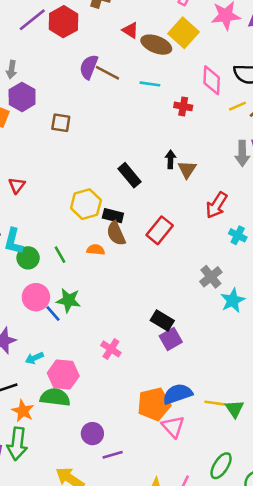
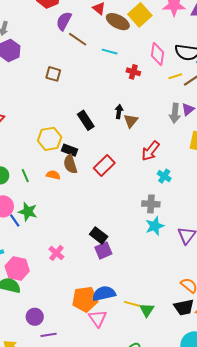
purple semicircle: (89, 67) -> (64, 21), moved
brown square: (61, 123) -> (53, 74), moved
gray cross: (211, 277) -> (151, 204), moved, turned 36

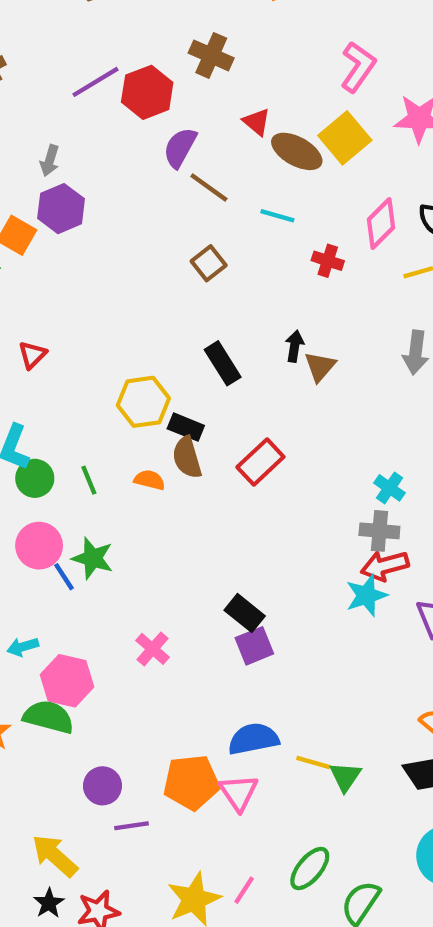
pink diamond: (157, 54) -> (381, 223), turned 35
brown square: (53, 74) -> (209, 263), moved, turned 35
red arrow: (150, 151) -> (385, 566), moved, turned 35
gray cross: (151, 204) -> (379, 531), moved
orange pentagon: (85, 299) -> (191, 782), moved

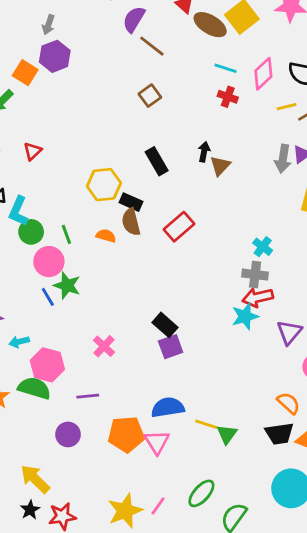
cyan line: (277, 216) -> (225, 68), moved
pink circle: (39, 546) -> (49, 262), moved
purple line: (131, 826) -> (88, 396), moved

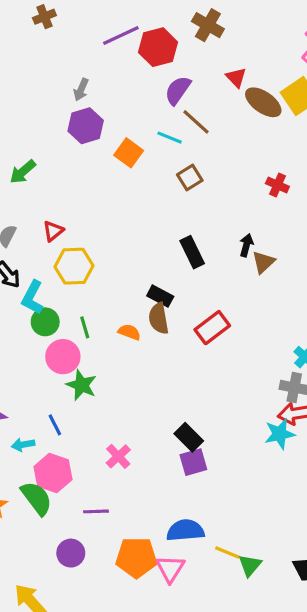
cyan line: (225, 68) -> (170, 138), moved
orange square: (25, 73) -> (129, 153), moved
yellow hexagon: (104, 185) -> (74, 266), moved
blue line: (48, 297) -> (55, 425), moved
green semicircle: (34, 388) -> (37, 498), turned 32

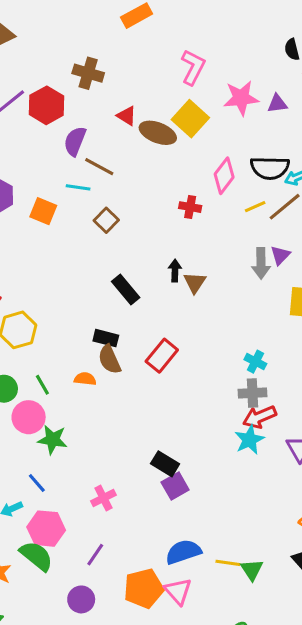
pink cross: (118, 456) -> (103, 498), turned 30
purple line: (96, 511) -> (95, 555), turned -40

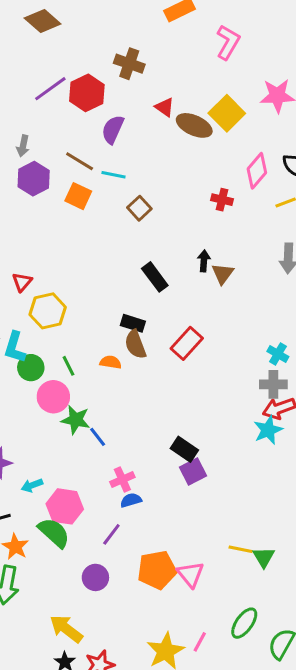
pink L-shape: (193, 67) -> (228, 42), moved
brown line: (99, 167) -> (80, 161), moved
blue line: (37, 483) -> (98, 437), moved
blue semicircle: (183, 552) -> (131, 500), moved, size x0.6

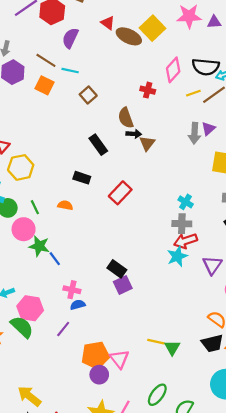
black arrow: (204, 261) -> (134, 134), turned 88
brown semicircle: (135, 344) -> (126, 118), moved
pink cross: (122, 479) -> (72, 290), turned 35
purple circle: (95, 577) -> (99, 375), moved

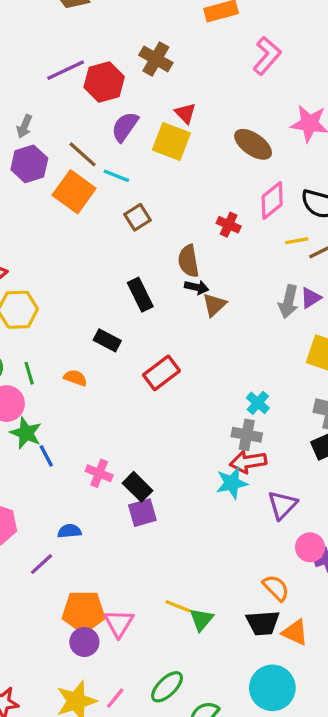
yellow square: (152, 28) -> (171, 141), moved, turned -35
brown ellipse: (129, 36) -> (253, 144), moved
orange square: (44, 85) -> (74, 192), size x1.4
pink cross: (72, 290) -> (99, 473), moved

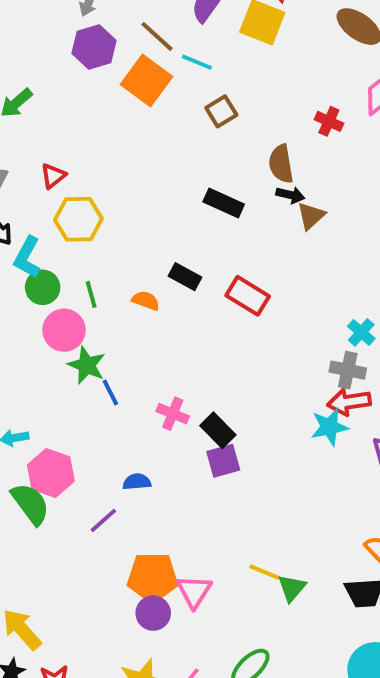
black rectangle: (140, 295) -> (224, 203), turned -40
black rectangle: (107, 340) -> (185, 277), moved
red rectangle: (161, 373) -> (248, 296), turned 68

